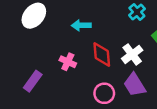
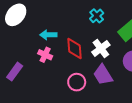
cyan cross: (137, 12) -> (97, 16), moved
cyan arrow: (81, 25) -> (48, 35), moved

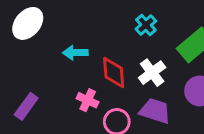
pink cross: (45, 55) -> (88, 100), moved
purple trapezoid: (103, 75) -> (155, 111), turned 140

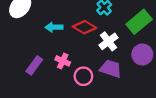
red diamond: (114, 73) -> (85, 27), moved, turned -55
purple rectangle: (26, 106) -> (34, 65), moved

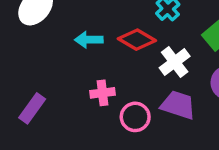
pink cross: (63, 61) -> (103, 93), turned -32
purple rectangle: (34, 65) -> (32, 108), moved

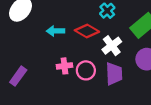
purple trapezoid: (178, 105) -> (114, 74), turned 70
pink circle: (135, 117) -> (86, 70), moved

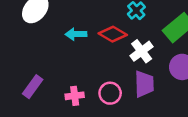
pink cross: (64, 66) -> (75, 96), moved
pink circle: (86, 70) -> (110, 93), moved

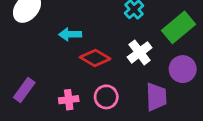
red diamond: (113, 34) -> (95, 58), moved
purple trapezoid: (144, 84) -> (156, 97), moved

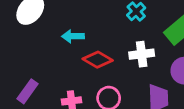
white cross: (140, 52) -> (142, 54), turned 30

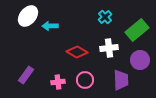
cyan arrow: (73, 36) -> (50, 26), moved

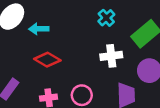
red diamond: (77, 52) -> (47, 60), moved

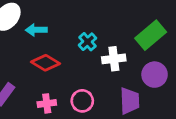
cyan cross: (106, 18) -> (88, 42), moved

